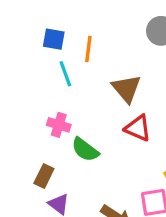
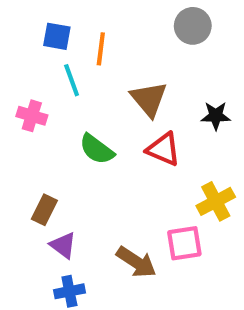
pink cross: (59, 125) -> (32, 116), moved
green semicircle: (85, 150) -> (97, 149), moved

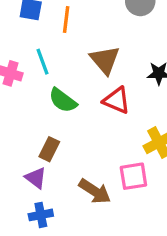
cyan line: (72, 80) -> (43, 62), moved
brown rectangle: (44, 210) -> (49, 149), moved

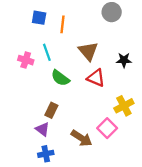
pink square: (133, 176) -> (107, 128), turned -36

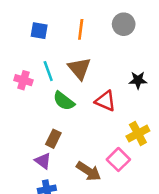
orange line: (63, 24) -> (81, 29), moved
brown triangle: (88, 51) -> (79, 68), moved

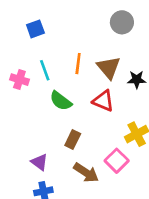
orange line: (81, 29) -> (78, 64), moved
blue square: (39, 31) -> (35, 29), turned -30
brown triangle: (79, 68) -> (109, 68), moved
brown rectangle: (53, 139) -> (73, 139), moved

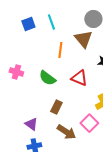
brown triangle: (109, 68) -> (83, 39), moved
cyan line: (45, 70) -> (51, 22), moved
pink cross: (19, 80) -> (16, 72), moved

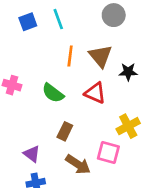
brown triangle: (83, 39) -> (100, 56), moved
pink square: (89, 123) -> (108, 152), turned -30

